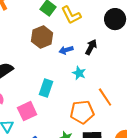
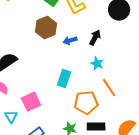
cyan star: (79, 73) -> (97, 64), moved
cyan rectangle: (46, 88) -> (64, 79), moved

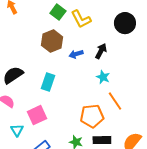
cyan rectangle: (64, 79) -> (48, 82), moved

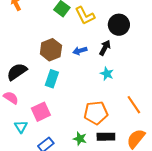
black circle: (125, 23) -> (119, 25), moved
brown hexagon: (52, 41) -> (51, 50), moved
orange line: (115, 101) -> (134, 105), moved

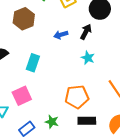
brown hexagon: (51, 50) -> (24, 19), moved
green star: (80, 139) -> (52, 122), moved

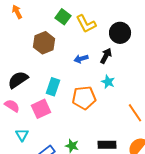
pink square: (22, 96) -> (41, 109), moved
orange pentagon: (77, 97) -> (84, 98), moved

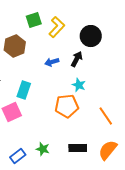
green square: (63, 17) -> (34, 20), turned 35
yellow L-shape: (86, 24) -> (57, 27), turned -110
orange pentagon: (84, 98) -> (67, 106), moved

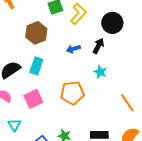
cyan rectangle: (24, 90) -> (36, 66), moved
orange pentagon: (67, 106) -> (72, 93), moved

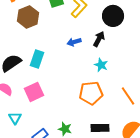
brown hexagon: (36, 33) -> (28, 17), moved
orange pentagon: (72, 93) -> (91, 93), moved

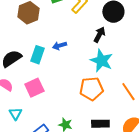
blue arrow: (74, 42) -> (59, 46), moved
cyan star: (101, 65) -> (101, 61), size x1.6

